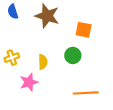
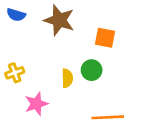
blue semicircle: (13, 12) -> (16, 15), turned -56
yellow semicircle: (43, 62) -> (67, 78), moved

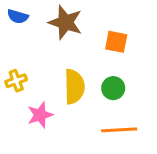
green circle: (92, 70) -> (113, 88), moved
yellow semicircle: (67, 78) -> (74, 87), size x1.6

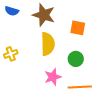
yellow semicircle: (74, 87) -> (48, 44), moved
pink star: (40, 115) -> (53, 77), moved

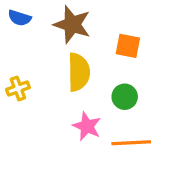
pink star: (53, 77) -> (87, 126), turned -30

